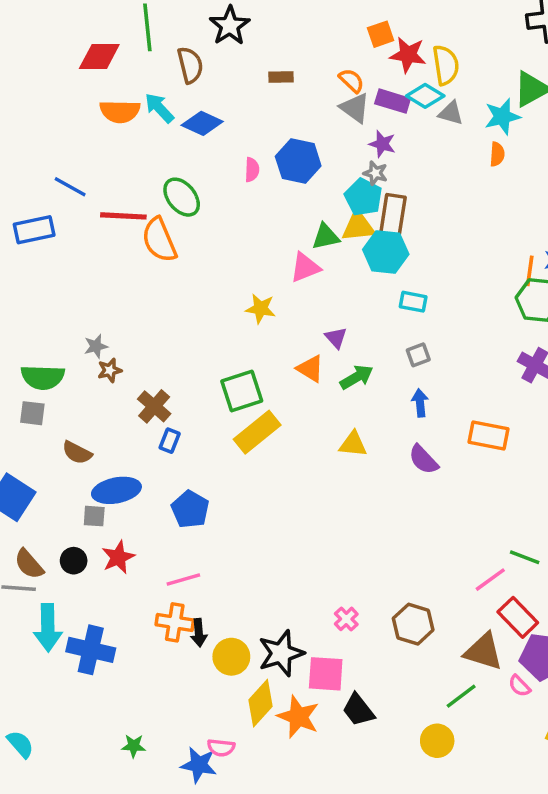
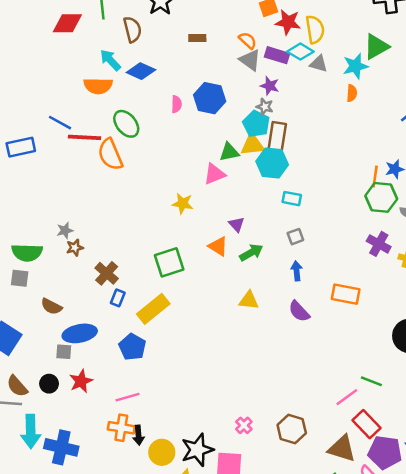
orange semicircle: (120, 111) -> (98, 86), moved
blue line: (70, 187) -> (60, 123), moved
yellow rectangle: (257, 432) -> (153, 309), moved

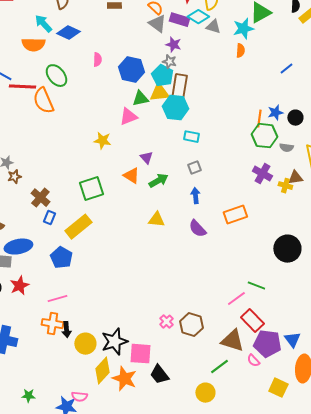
blue hexagon: (210, 98) -> (131, 70), moved
orange rectangle: (346, 294) -> (235, 215), turned -30
pink cross: (244, 425) -> (166, 322), moved

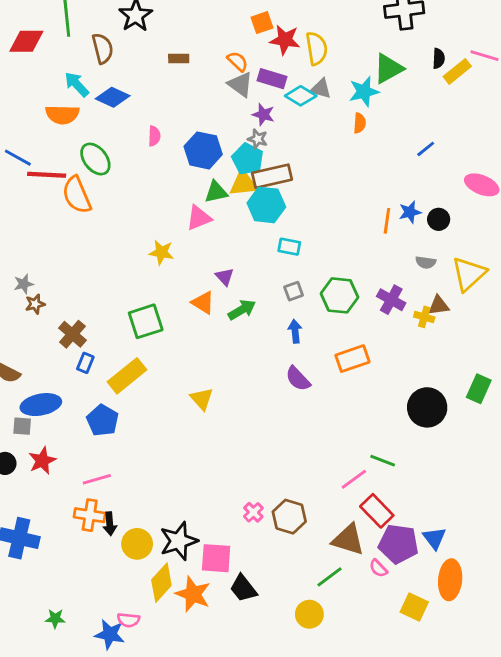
cyan diamond: (198, 17) -> (301, 96), moved
brown rectangle: (179, 88) -> (272, 176), turned 68
green hexagon: (264, 136) -> (340, 295), moved
yellow triangle: (156, 220) -> (202, 399), moved, turned 42

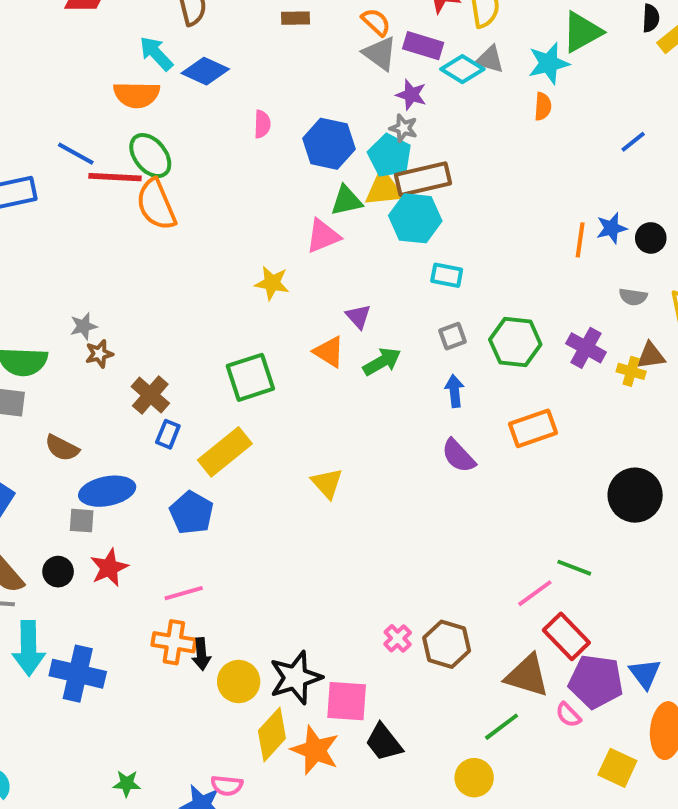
green ellipse: (95, 159) -> (150, 156), moved

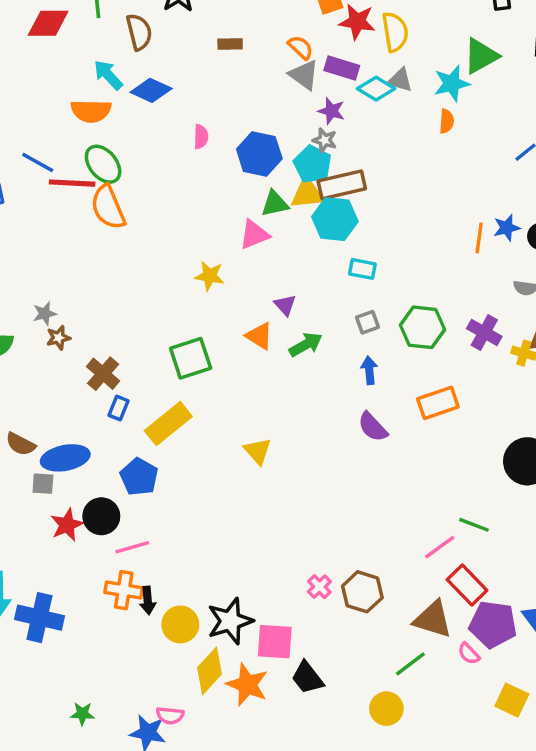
brown semicircle: (62, 448) -> (21, 444), moved
black circle: (58, 572) -> (101, 516), moved, size x1.4

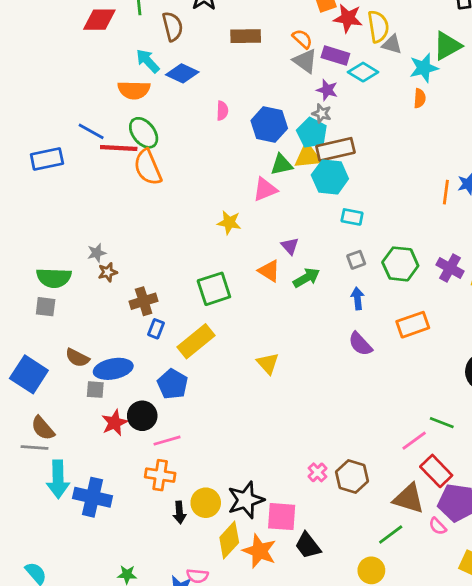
brown rectangle: (230, 44) -> (246, 36), size x1.5
gray triangle: (400, 80) -> (392, 44), moved
brown cross: (103, 374) -> (144, 301), turned 32
black arrow: (148, 600) -> (179, 512), moved

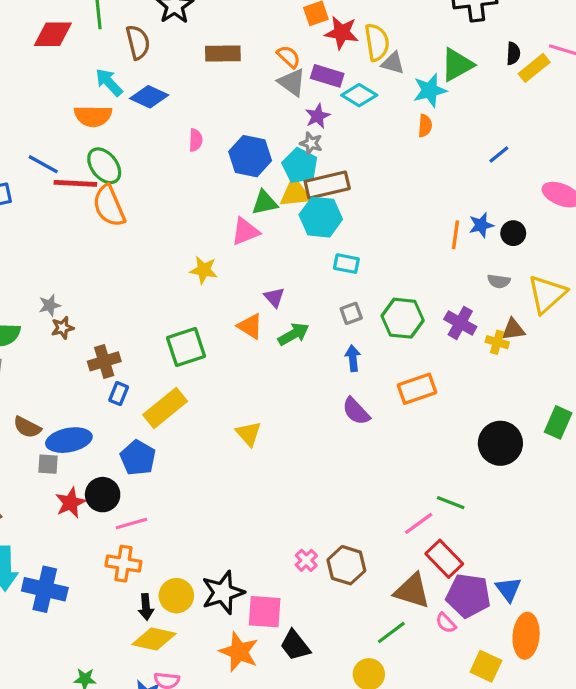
purple star: (327, 90) -> (318, 116), turned 30
yellow diamond: (229, 540) -> (154, 639), moved, turned 60

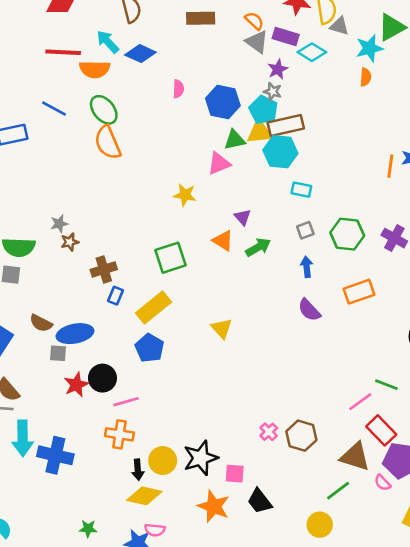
red line: (75, 183) -> (63, 52), moved
blue pentagon: (138, 458) -> (150, 348), moved
pink square: (265, 612) -> (235, 474), size x0.7

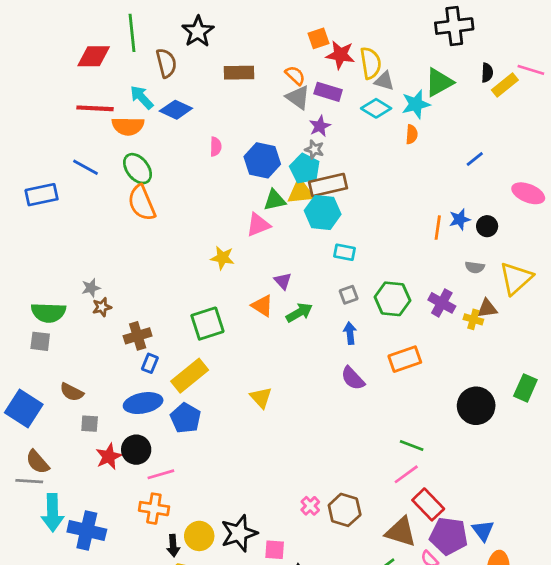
cyan diamond: (312, 52) -> (376, 108), moved
blue ellipse: (75, 334) -> (143, 403), moved
green line: (386, 385) -> (412, 446), moved

